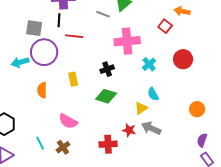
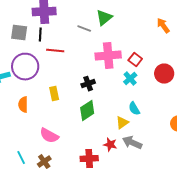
orange arrow: (182, 11) -> (163, 26), turned 42
red square: (165, 26) -> (135, 60), moved
gray square: (34, 28) -> (19, 33), moved
green diamond: (106, 96) -> (87, 111), turned -50

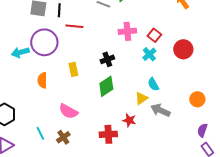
pink cross: (108, 56) -> (127, 31), size x0.7
gray arrow: (132, 143) -> (160, 110), moved

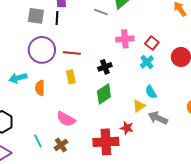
red line: (74, 26) -> (72, 53), moved
cyan arrow: (20, 52) -> (18, 78), moved
red cross: (108, 134) -> (106, 142), size x1.4

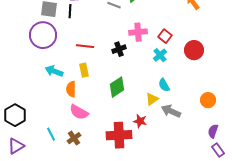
purple circle: (42, 50) -> (43, 35), moved
black cross: (105, 67) -> (119, 49), moved
cyan arrow: (18, 78) -> (54, 71), moved, turned 36
orange semicircle: (40, 88) -> (71, 89), moved

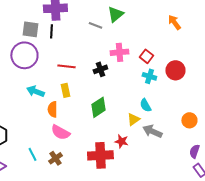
cyan cross: (160, 55) -> (149, 76), moved, turned -32

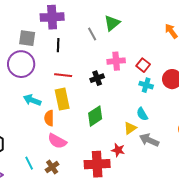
gray line: (95, 25) -> (92, 34), turned 40
black line: (51, 31) -> (58, 45), moved
yellow rectangle: (65, 90) -> (62, 99), size x1.5

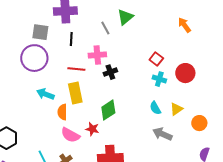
pink cross: (116, 61) -> (97, 55), moved
yellow triangle: (130, 128) -> (176, 109), moved
red star: (118, 150) -> (92, 129), moved

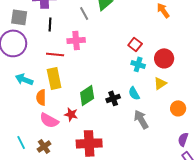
black cross: (110, 72) -> (113, 98), moved
yellow triangle: (176, 109) -> (160, 83), moved
gray arrow: (162, 134) -> (141, 119), turned 36

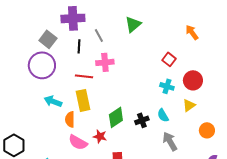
gray line: (84, 13) -> (99, 35), moved
gray square: (19, 17) -> (48, 39), turned 30
red square: (135, 44) -> (169, 59), moved

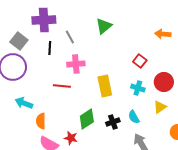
orange arrow: (192, 32) -> (163, 34), turned -49
red line: (84, 76) -> (62, 86), moved
yellow rectangle: (83, 100) -> (105, 86), moved

